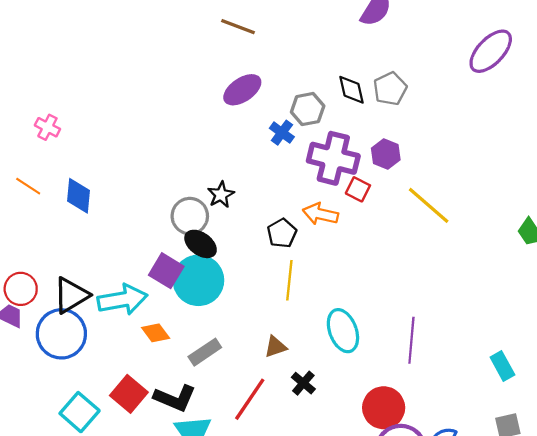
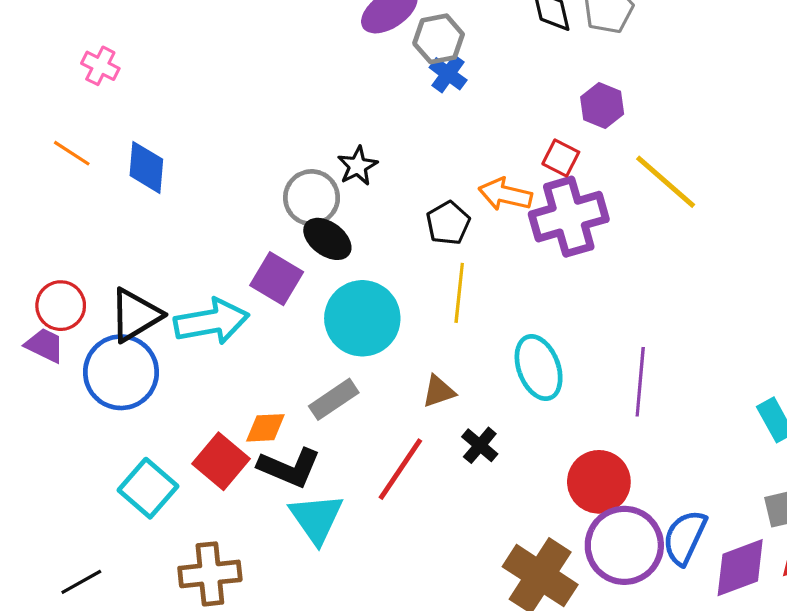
gray hexagon: (308, 109) -> (439, 39), moved
purple cross: (333, 158) -> (569, 217), moved, turned -30
cyan circle: (198, 280) -> (362, 318), moved
orange diamond: (156, 333) -> (265, 428), moved, turned -56

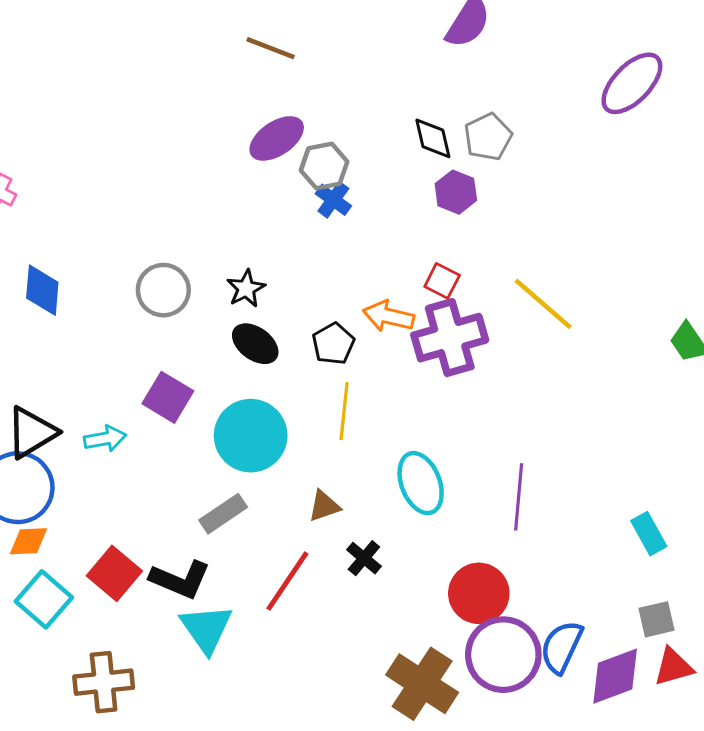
purple hexagon: (602, 106) -> (456, 192), moved
gray circle: (312, 198) -> (163, 290), moved
black ellipse: (327, 239) -> (255, 344), moved
cyan arrow: (211, 321) -> (105, 439), size x0.6
orange diamond: (265, 428) -> (29, 541), moved

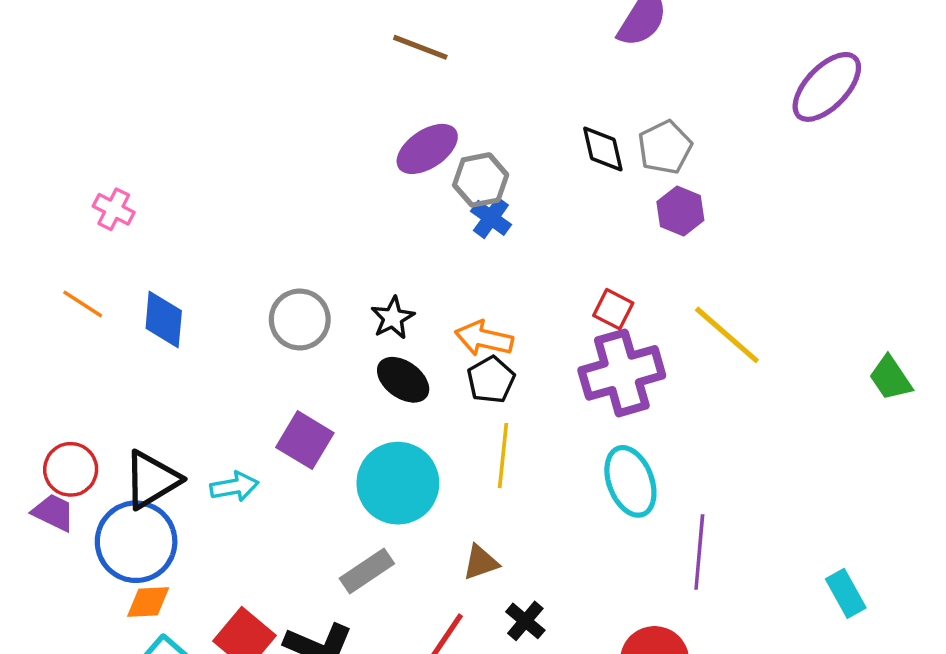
purple hexagon: (456, 192) -> (680, 211), moved
orange arrow: (388, 316) -> (484, 338), moved
cyan ellipse: (421, 483) -> (630, 481), moved

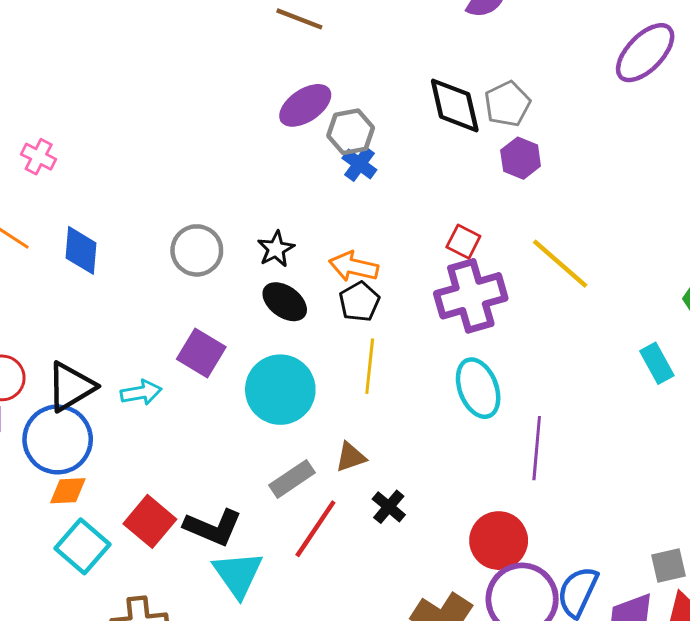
black diamond: (603, 149) -> (455, 105), size x1.4
gray rectangle: (367, 571) -> (292, 479), moved
cyan rectangle: (846, 593) -> (657, 363), moved

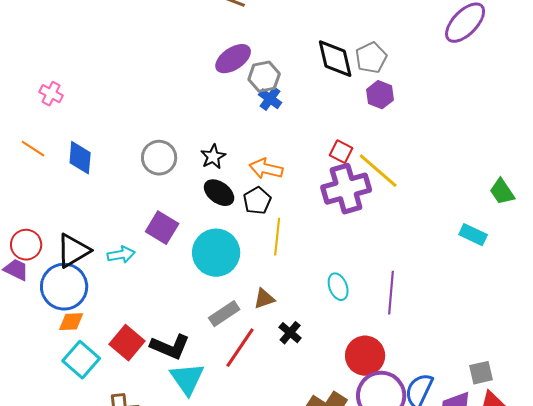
yellow line: (560, 264) -> (378, 171), moved
black pentagon: (359, 302) -> (257, 201), moved
cyan rectangle: (657, 363) -> (473, 235), turned -36
cyan ellipse: (478, 388) -> (338, 287), moved, size x0.7

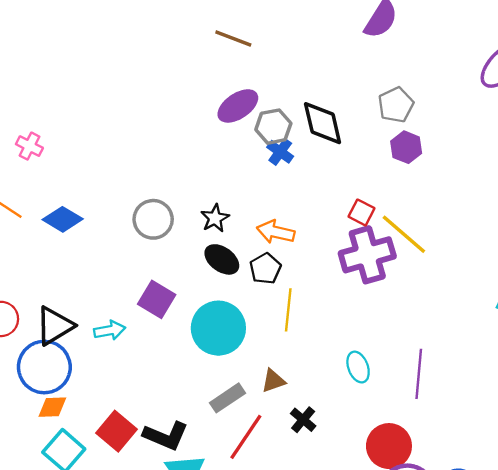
black diamond: (335, 59) -> (323, 123), moved
blue diamond: (80, 158) -> (63, 219), turned -64

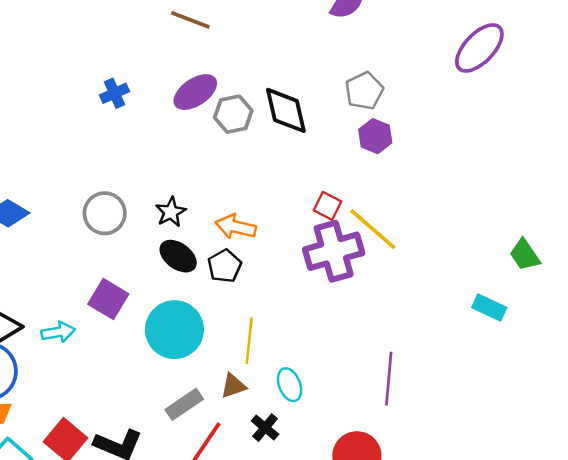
blue cross: (280, 152) -> (114, 93), moved, turned 30
yellow line: (288, 310) -> (249, 341), moved
cyan ellipse: (358, 367) -> (290, 385), moved

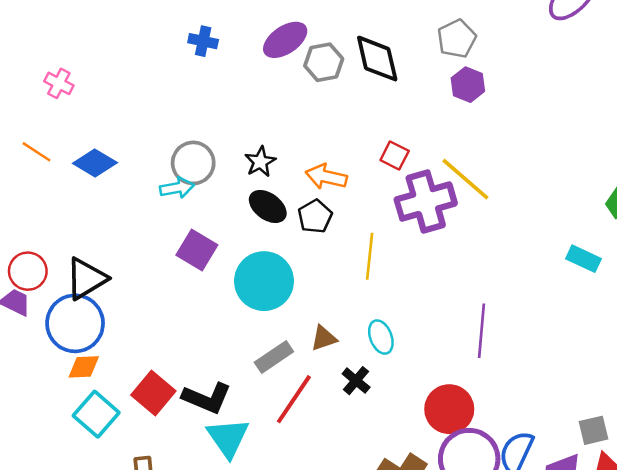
blue cross: (114, 93) -> (203, 41), turned 36
red square: (328, 206) -> (395, 156), moved
cyan arrow: (58, 332) -> (177, 188), moved
yellow line: (249, 341) -> (370, 256), moved

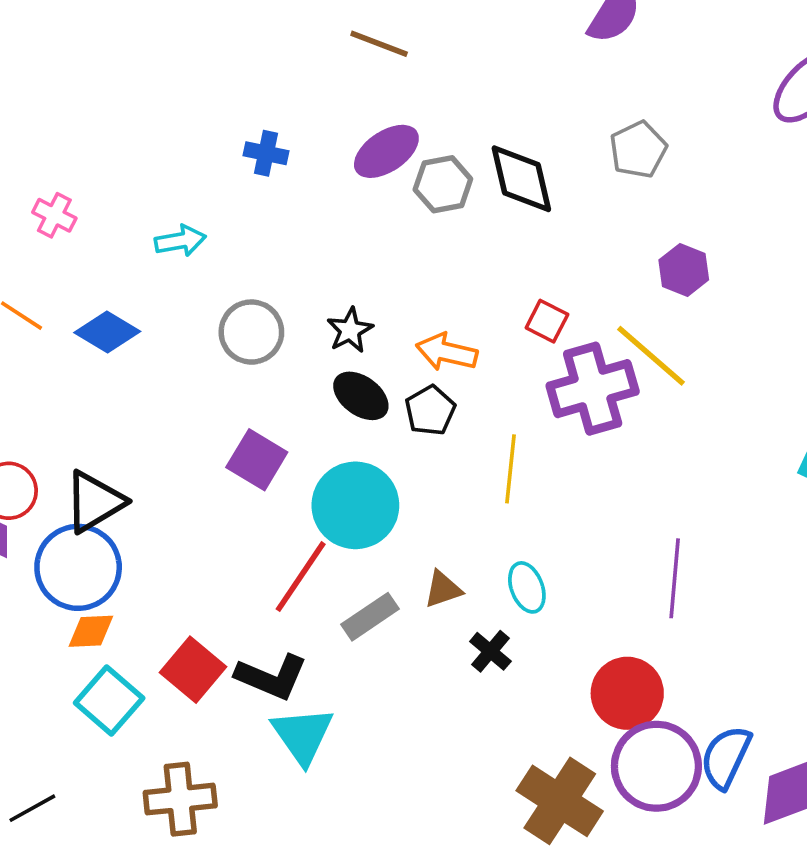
purple hexagon: (468, 85) -> (684, 270), moved
cyan arrow: (177, 188) -> (180, 241), moved
red line: (294, 399) -> (301, 577), moved

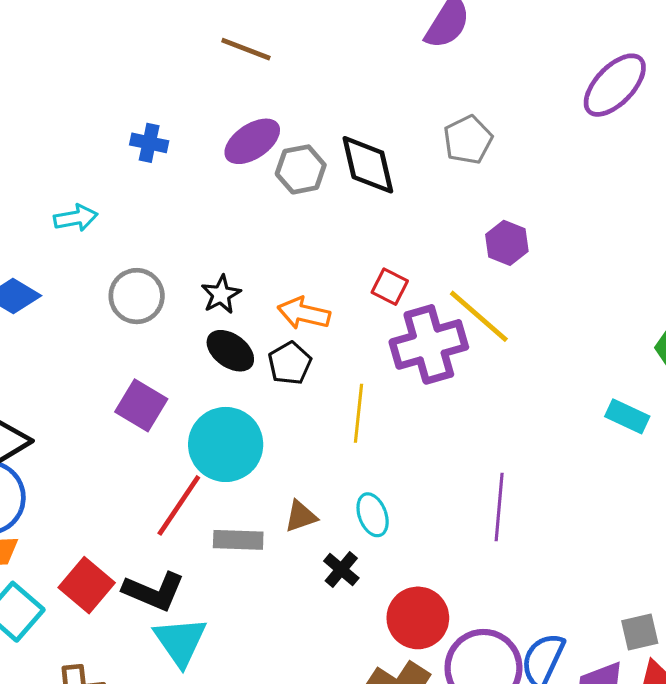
gray rectangle: (370, 617) -> (238, 540), turned 36
red circle: (627, 693) -> (418, 618), moved

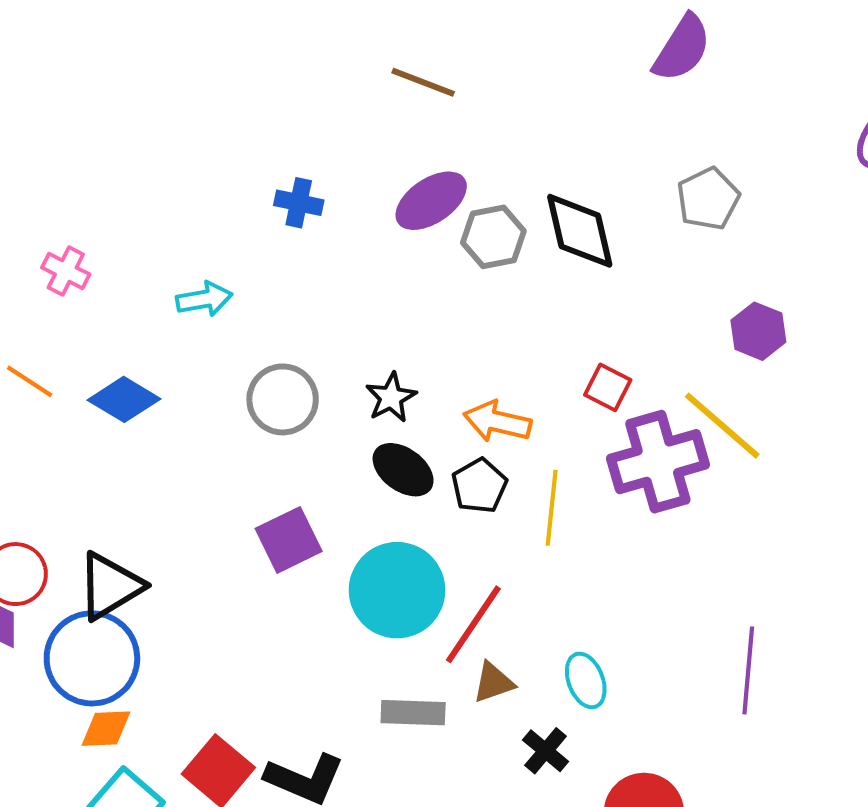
purple square: (141, 405) -> (289, 540), turned 33
yellow line: (358, 413) -> (552, 508), moved
red line: (179, 505) -> (473, 624), moved

